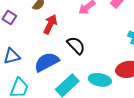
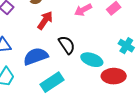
cyan ellipse: (100, 80) -> (92, 60), moved

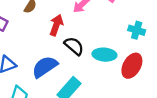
red arrow: (45, 20) -> (56, 25), moved
red ellipse: (114, 76) -> (132, 66), turned -45

